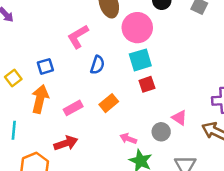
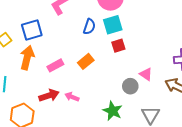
blue semicircle: (97, 65) -> (89, 27), moved
blue square: (45, 66) -> (32, 30), size x1.5
pink arrow: (128, 139) -> (72, 97), moved

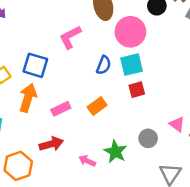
blue square: (32, 30) -> (35, 65), turned 30
pink triangle: (146, 74) -> (177, 124), moved
pink arrow: (72, 97) -> (87, 161), moved
green star: (113, 111) -> (115, 152), moved

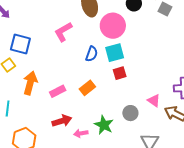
blue square: (35, 65) -> (20, 44), moved
red arrow: (51, 144) -> (62, 121), moved
pink arrow: (87, 161) -> (81, 133), turned -32

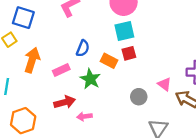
blue semicircle: (92, 54) -> (83, 48), moved
orange rectangle: (87, 88) -> (109, 61), moved, turned 63
green star: (104, 125) -> (90, 79), moved

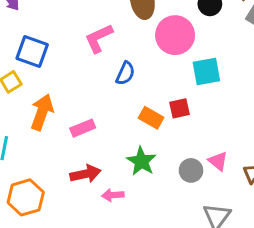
cyan square: (124, 31) -> (206, 71), moved
blue semicircle: (83, 48) -> (125, 73), moved
green star: (90, 79) -> (141, 161), moved
pink triangle: (165, 84) -> (218, 161), moved

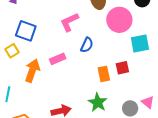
orange rectangle: (151, 118) -> (104, 74), turned 49
pink rectangle: (83, 128) -> (58, 59), moved

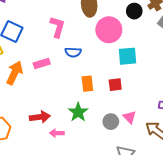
pink L-shape: (69, 22) -> (57, 27), turned 125
blue semicircle: (87, 45) -> (73, 52), turned 63
red square: (122, 68) -> (115, 85), moved

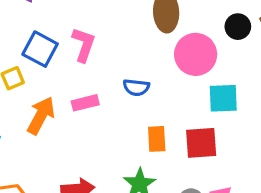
pink L-shape: (57, 27) -> (84, 45), moved
red square: (115, 85) -> (201, 143), size x1.5

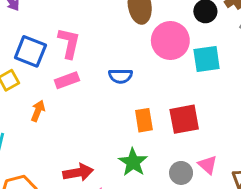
cyan square: (223, 98) -> (207, 59), moved
pink rectangle: (85, 103) -> (67, 80), moved
orange arrow: (41, 116) -> (38, 111), size x0.6

